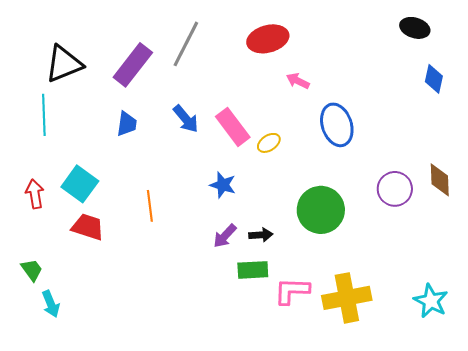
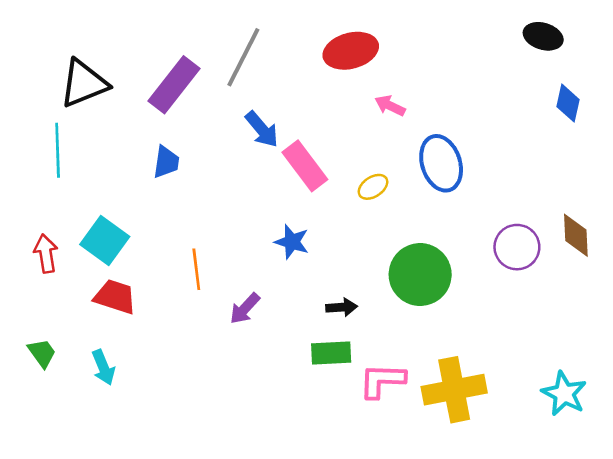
blue arrow: (186, 119) -> (262, 129), moved
yellow ellipse: (269, 143) -> (373, 187), moved
purple arrow: (225, 236) -> (245, 309), moved
cyan arrow: (51, 304) -> (103, 367), moved

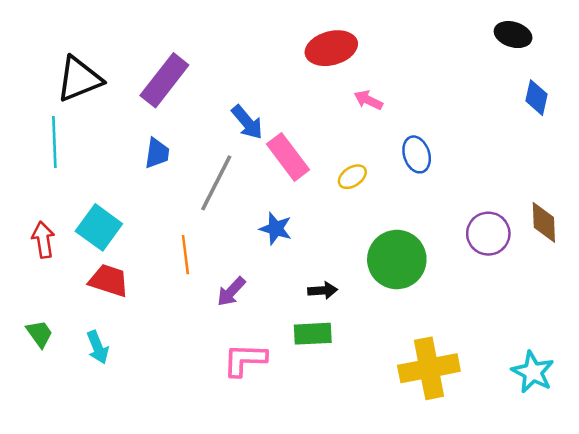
gray line: (243, 57) -> (216, 183), moved
blue ellipse: (441, 163) -> (417, 154), size x0.7
pink L-shape: (382, 381) -> (245, 360), moved

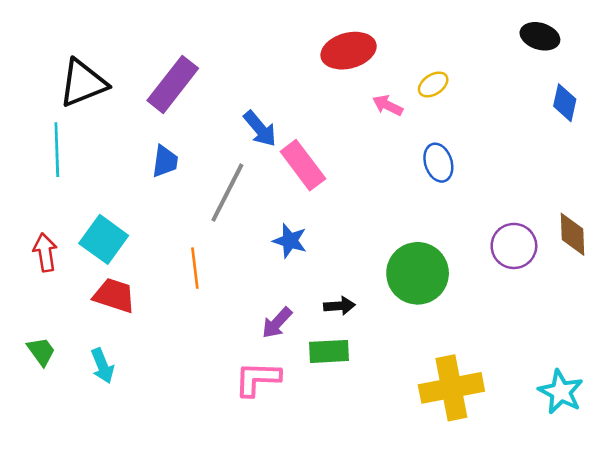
yellow ellipse: (352, 177) -> (433, 84), moved
purple arrow: (231, 292) -> (277, 323), moved

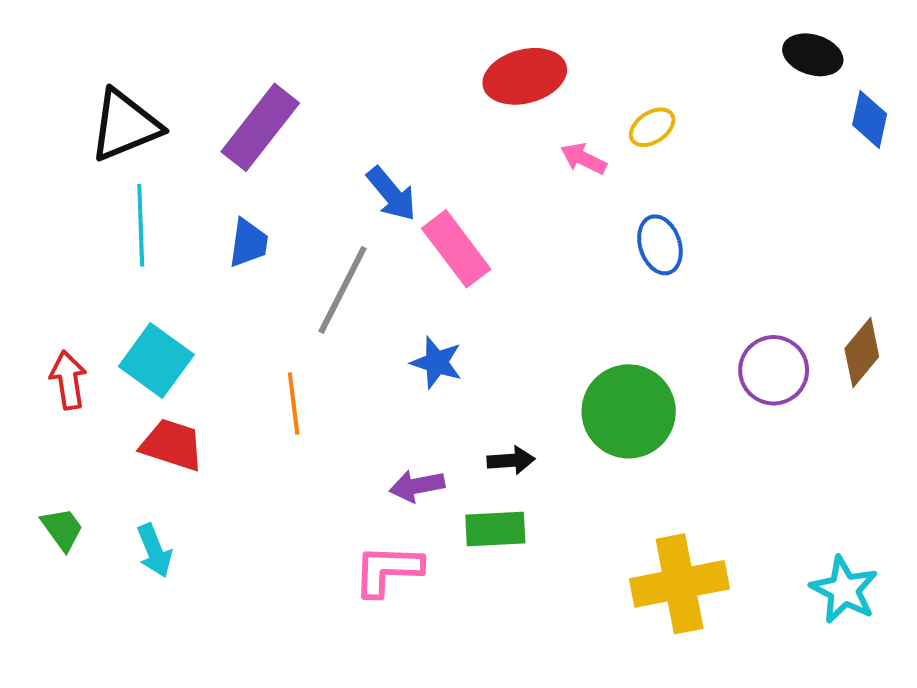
blue diamond: (565, 103) -> (870, 119), moved
cyan line: (57, 150) -> (141, 225), moved
brown diamond: (573, 234) -> (862, 353), turned 42
purple arrow: (277, 323) -> (417, 486), turned 36

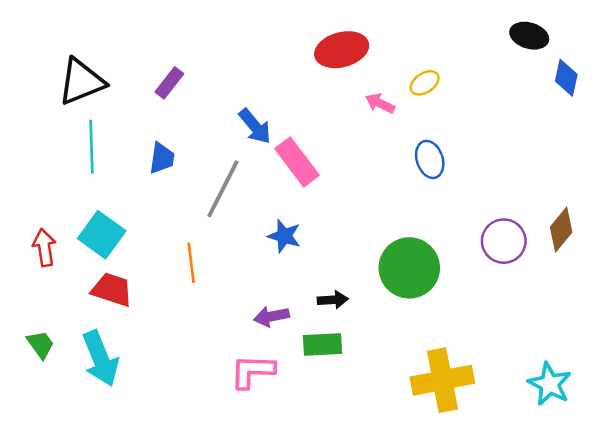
purple rectangle: (260, 127) -> (169, 83), size x0.6
cyan arrow: (154, 551) -> (100, 359), size x1.6

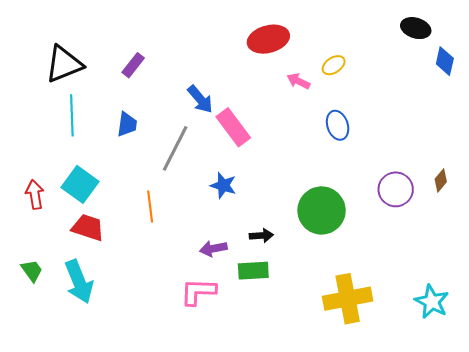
brown diamond: (561, 230) -> (441, 180), size x0.7

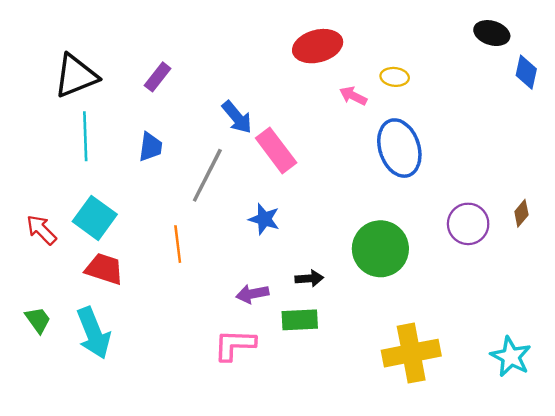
yellow ellipse: (334, 65) -> (395, 77), turned 40
blue ellipse: (338, 125) -> (399, 148), size x1.6
red arrow: (35, 194) -> (41, 230), turned -36

